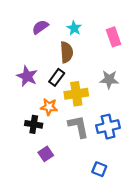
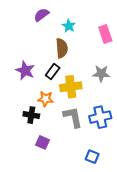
purple semicircle: (40, 27) -> (41, 15), moved
purple square: (46, 154) -> (42, 142), turned -32

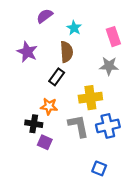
purple star: (25, 70) -> (27, 52), moved
gray star: (101, 74) -> (109, 66), moved
yellow cross: (71, 87) -> (90, 98), moved
purple square: (42, 142) -> (45, 142), moved

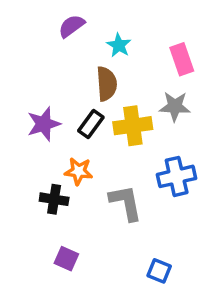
purple star: (27, 52) -> (44, 124), moved, turned 30
yellow cross: (90, 98) -> (133, 126), moved
blue cross: (108, 126) -> (177, 176), moved
purple square: (45, 142) -> (66, 259), moved

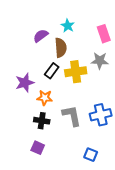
purple semicircle: (72, 26) -> (41, 36), moved
purple star: (44, 124) -> (25, 83), moved
blue cross: (177, 176) -> (101, 115), moved
black cross: (54, 199) -> (42, 121), moved

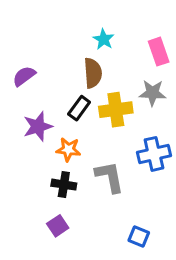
purple semicircle: (41, 36) -> (24, 76), moved
blue cross: (101, 115) -> (154, 154), moved
purple square: (38, 148) -> (58, 226), turned 32

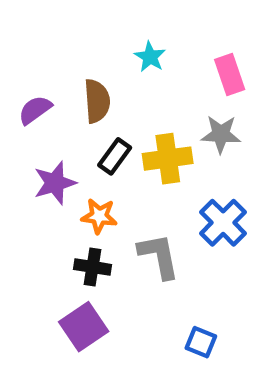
brown semicircle: (93, 73) -> (97, 101), moved
blue cross: (154, 154) -> (223, 223), turned -32
purple square: (58, 226) -> (84, 327), size x1.5

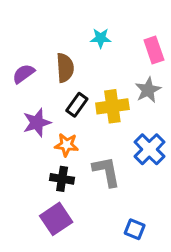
cyan star: (150, 57) -> (101, 38), turned -30
gray star: (221, 134) -> (148, 90), turned -30

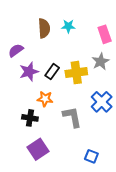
brown semicircle: (65, 68) -> (44, 28), moved
purple star: (37, 123) -> (29, 72), moved
black cross: (62, 179) -> (30, 118), moved

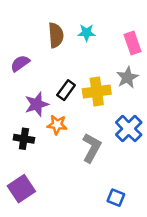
purple star: (29, 72) -> (37, 104), moved
gray L-shape: (72, 117) -> (92, 148), turned 40
black cross: (30, 118) -> (24, 139), moved
purple square: (38, 149) -> (21, 189), moved

